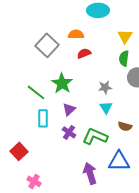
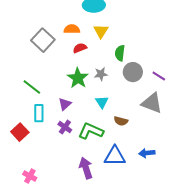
yellow triangle: (125, 36) -> (101, 31), moved
green star: (62, 83) -> (78, 78), moved
gray star: (105, 87) -> (101, 74), moved
red square: (19, 151) -> (20, 132), moved

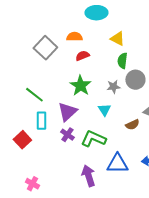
yellow triangle: (101, 31) -> (117, 39), moved, turned -35
gray star: (101, 74) -> (113, 87), moved
purple triangle: (65, 104) -> (67, 112), size x1.5
brown semicircle: (121, 121) -> (132, 125), moved, turned -40

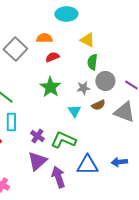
purple triangle: (67, 112) -> (37, 161), moved
brown semicircle: (132, 125) -> (98, 105), moved

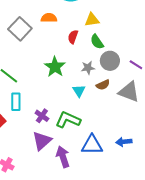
yellow triangle: (87, 40) -> (92, 20), turned -35
red semicircle: (52, 57) -> (73, 37), moved, turned -48
green semicircle: (92, 62) -> (97, 42), turned -42

